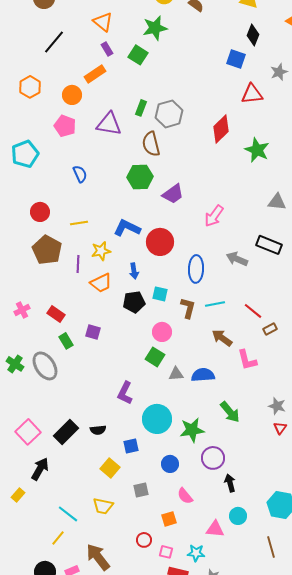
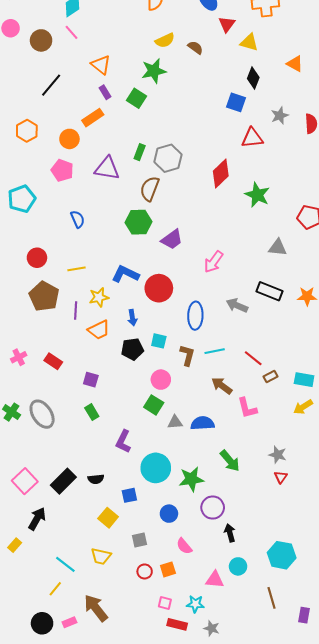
brown semicircle: (151, 144) -> (150, 189), turned 35
green rectangle: (66, 341) -> (92, 412), moved
red circle: (144, 540) -> (145, 571), moved

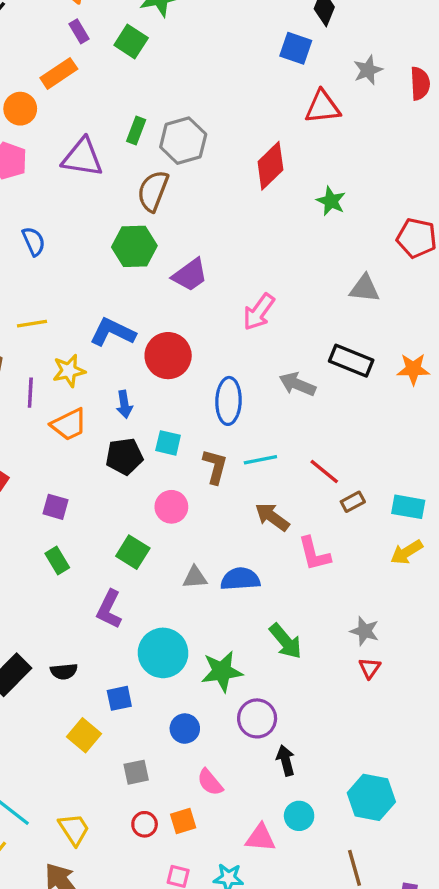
green star: (257, 195) -> (331, 201), size x0.7
green square: (154, 405) -> (133, 552), moved
yellow trapezoid: (101, 556) -> (74, 829), moved, turned -135

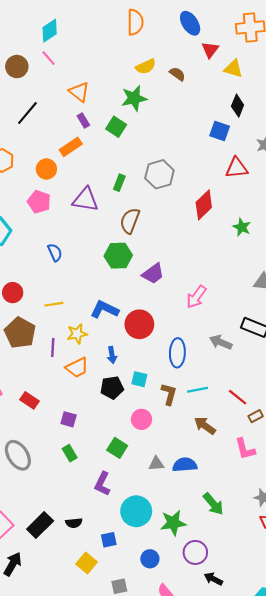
gray hexagon: (183, 141) -> (159, 174), moved
pink L-shape: (314, 554) -> (245, 449), moved
black arrow: (286, 760) -> (213, 579), turned -48

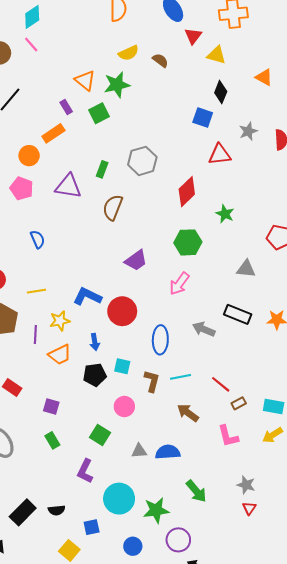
orange triangle: (79, 92) -> (85, 80), moved
green square: (116, 127) -> (99, 113), turned 30
green hexagon: (118, 256) -> (188, 242), moved

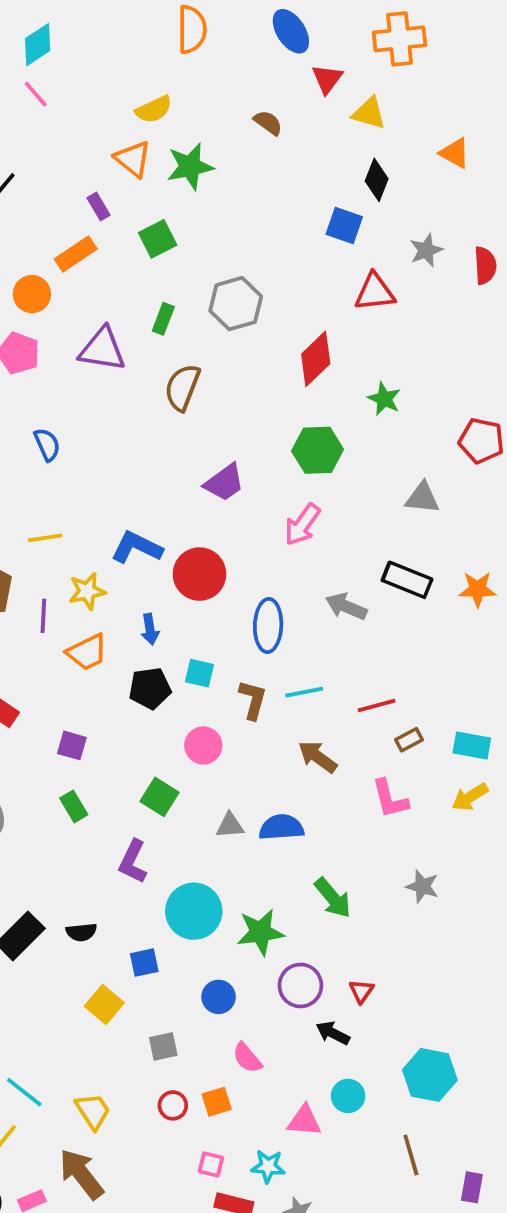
yellow semicircle: (129, 53) -> (154, 109), moved
green square: (99, 113) -> (158, 239), moved
red line: (221, 384) -> (377, 705), turned -54
red triangle: (249, 508) -> (361, 991), moved

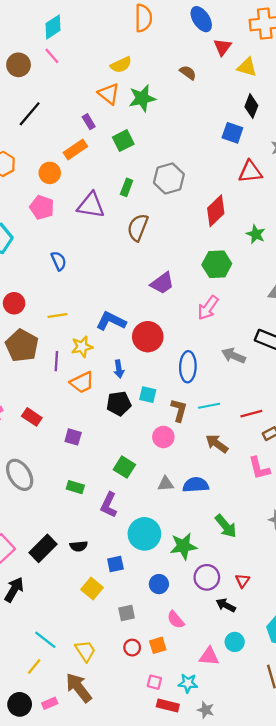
pink circle: (203, 745) -> (163, 437), moved
green rectangle: (74, 806) -> (75, 487), moved, turned -42

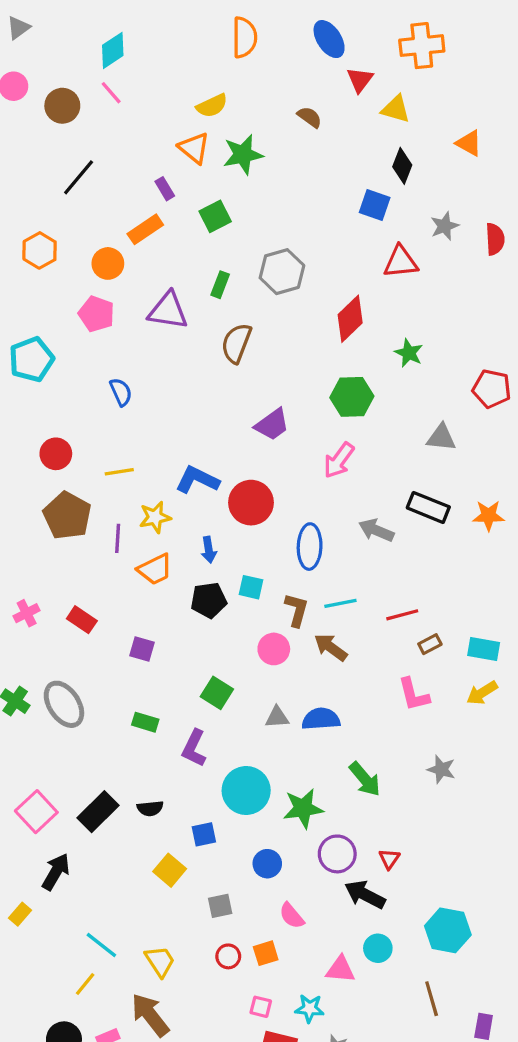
brown arrow: (217, 444) -> (331, 647), moved
black arrow: (226, 605) -> (365, 895), size x1.4

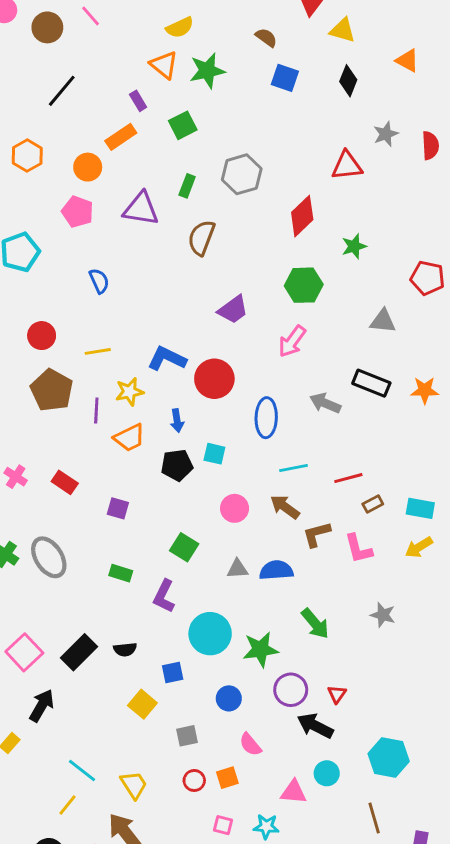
blue square: (375, 205) -> (285, 78), moved
green star: (409, 353) -> (354, 246), turned 30
brown L-shape: (297, 610) -> (317, 534), moved, turned -120
pink cross: (27, 613) -> (16, 477), turned -30

